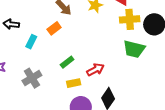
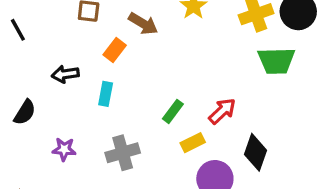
orange rectangle: (54, 28) -> (115, 50), moved
gray cross: (32, 78) -> (123, 153), turned 30

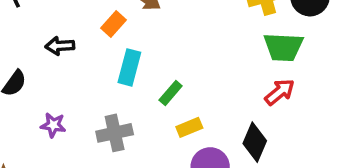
cyan rectangle: (106, 94) -> (129, 67), moved, size x1.4
red arrow: (222, 111) -> (280, 92), moved

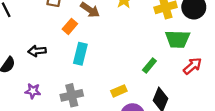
black arrow: (60, 46) -> (37, 51), moved
red arrow: (280, 92) -> (192, 66), moved
green rectangle: (171, 93) -> (149, 65), moved

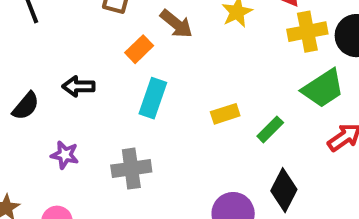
green trapezoid: (178, 39) -> (323, 88), turned -40
yellow rectangle: (119, 91) -> (225, 114), moved

